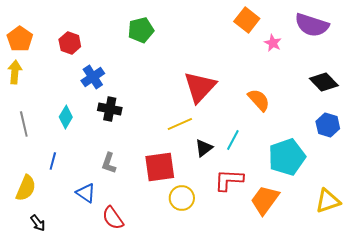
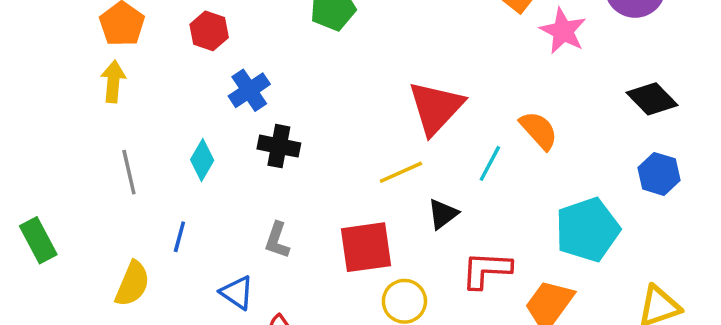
pink star: (273, 43) -> (563, 31), size x1.5
cyan line: (233, 140) -> (490, 163), moved

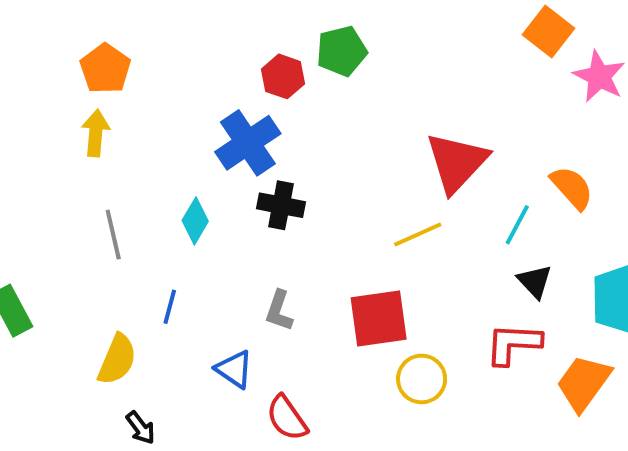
red hexagon: (209, 31) -> (283, 76), moved
blue cross: (249, 90) -> (248, 143), size x1.4
black triangle: (443, 214) -> (535, 281), moved, turned -36

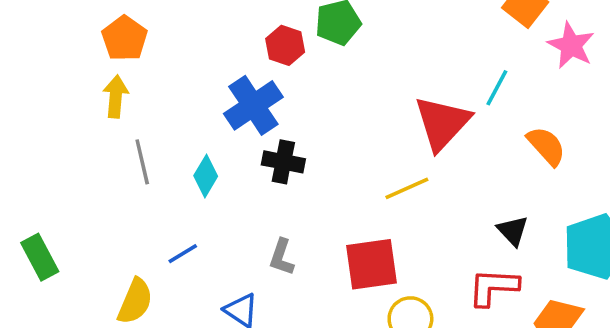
cyan line: (517, 225) -> (497, 88), moved
gray line: (113, 235) -> (142, 162), moved
blue line: (170, 307) -> (183, 254), turned 44

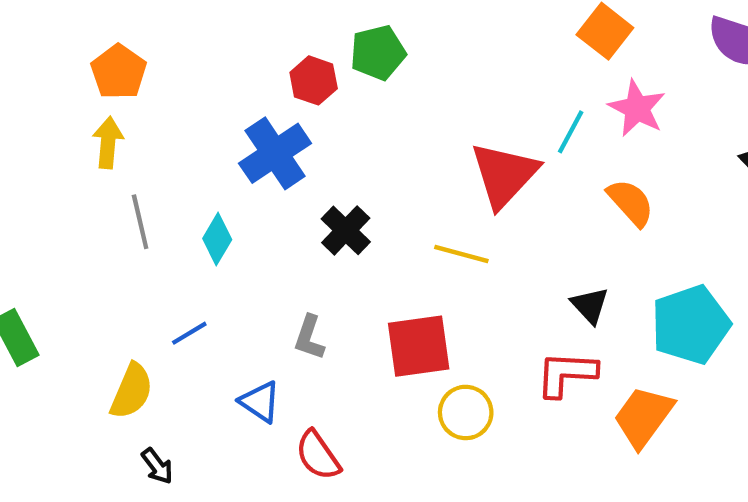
pink star: (571, 45) -> (637, 108), moved
black cross: (283, 162) -> (346, 230), moved, turned 33
yellow line: (407, 188) -> (461, 254), turned 39

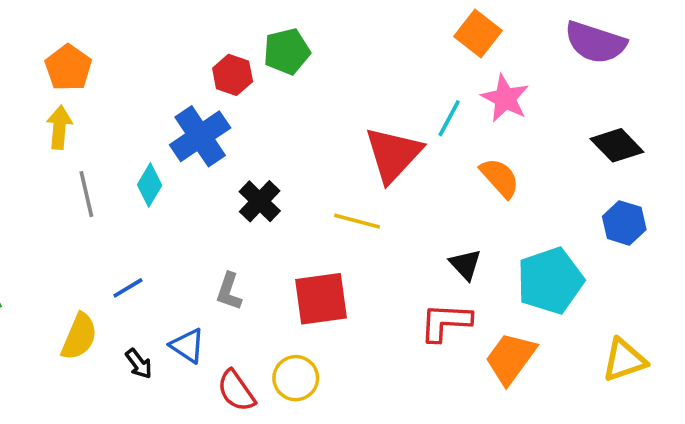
cyan diamond: (217, 239) -> (150, 185), moved
yellow circle: (466, 412) -> (296, 378), moved
black arrow: (157, 466) -> (139, 364), moved

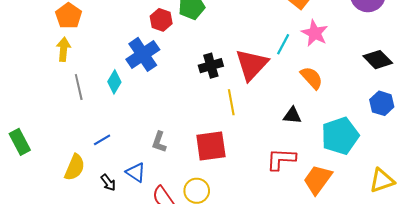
black cross: (260, 201) -> (211, 66), moved, turned 30
yellow line: (357, 221) -> (231, 102), turned 65
black triangle: (465, 264) -> (292, 115), moved, turned -42

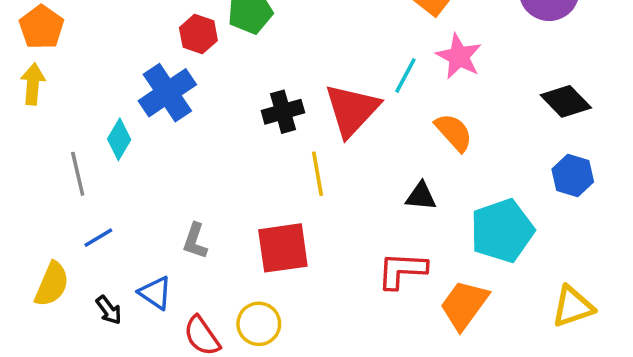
gray line: (79, 87) -> (78, 174), moved

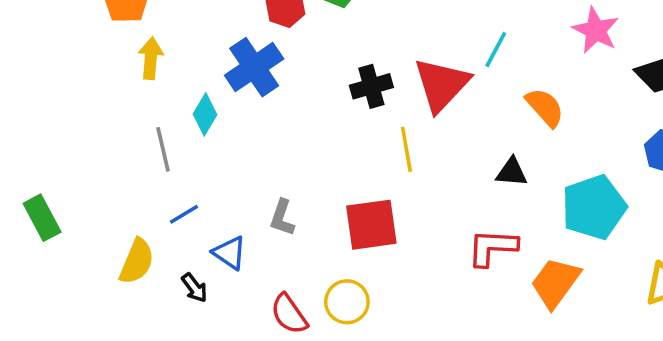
pink star: (459, 56) -> (596, 30), moved
yellow arrow: (33, 84) -> (151, 58), moved
blue triangle: (155, 293) -> (230, 253), moved

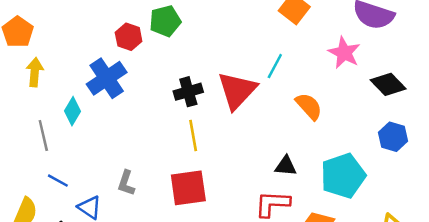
yellow line: (406, 149) -> (193, 136), moved
black triangle: (512, 172) -> (286, 166), moved
blue line: (184, 214) -> (58, 181), turned 60

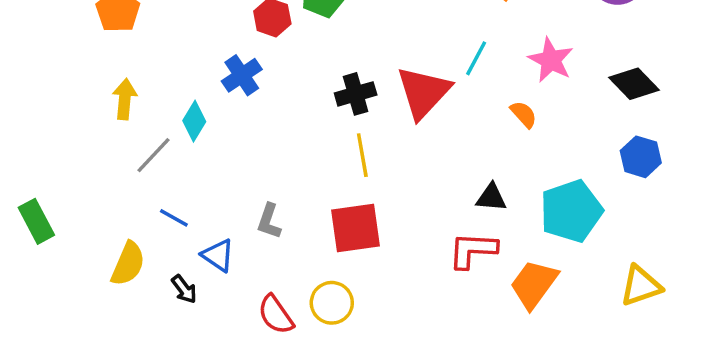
pink star: (344, 53) -> (551, 60), moved
yellow arrow: (35, 72) -> (125, 99), moved
blue cross: (107, 78) -> (242, 75), size x0.7
orange semicircle: (309, 106) -> (524, 114), size x0.7
gray line: (43, 136) -> (154, 155), turned 56

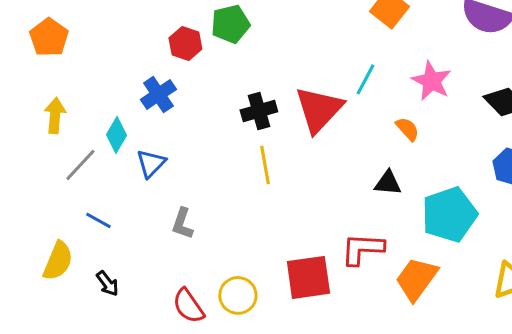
black triangle: (491, 198) -> (388, 183), moved
red square: (356, 228) -> (308, 277), moved
blue triangle: (218, 255) -> (151, 163), moved, turned 40

